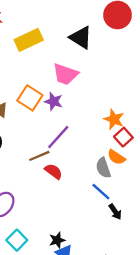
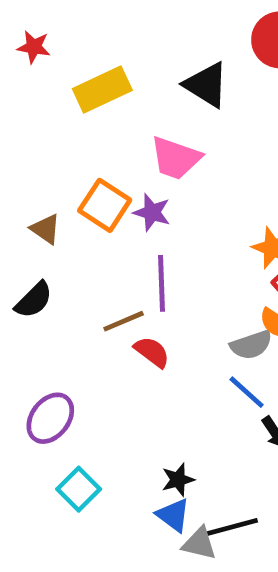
purple line: (58, 137) -> (161, 283), turned -44
gray semicircle: (103, 168) -> (251, 345), turned -90
black star: (57, 240) -> (178, 480), moved

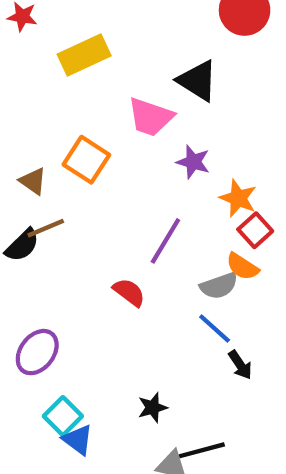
black triangle: (206, 85) -> (197, 81), moved
purple star: (152, 212) -> (193, 162), moved
purple line: (161, 283) -> (165, 241), moved, turned 33
brown line: (124, 321) -> (46, 228), moved
blue triangle: (173, 515) -> (78, 440), moved

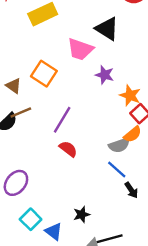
purple line: (165, 241) -> (62, 120), moved
orange semicircle: (242, 267) -> (133, 134), turned -72
blue triangle: (78, 440) -> (54, 231), moved

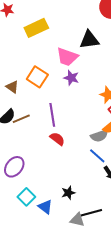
black triangle: (107, 29) -> (89, 40), turned -40
purple star: (105, 75) -> (71, 78), moved
brown line: (21, 112) -> (21, 119), moved
purple line: (62, 120) -> (52, 115), turned -40

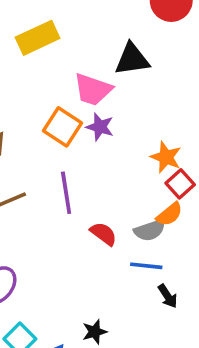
orange square: (37, 77) -> (63, 127), moved
red semicircle: (57, 139) -> (104, 234), moved
blue line: (97, 156) -> (146, 266), turned -36

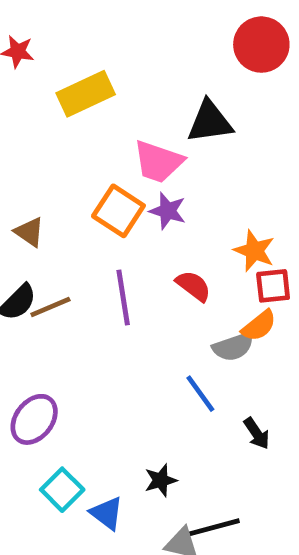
red square: (180, 184) -> (273, 286), turned 36
red semicircle: (104, 234) -> (193, 286), moved
blue line: (146, 266) -> (200, 394), moved, turned 48

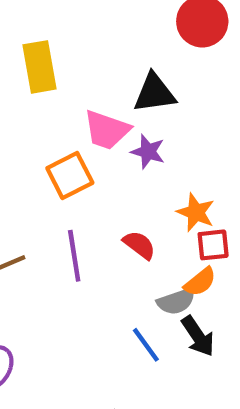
yellow rectangle: (86, 94) -> (39, 67), turned -75
orange square: (118, 211) -> (70, 175), turned 30
purple star: (168, 211) -> (148, 152), moved
black arrow: (257, 433) -> (198, 336), moved, size x1.4

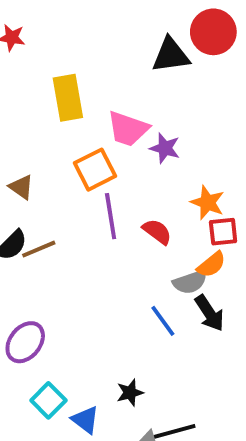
yellow rectangle: (39, 67) -> (68, 98), moved
black triangle: (155, 93) -> (171, 55), moved
purple line: (74, 256) -> (111, 216), moved

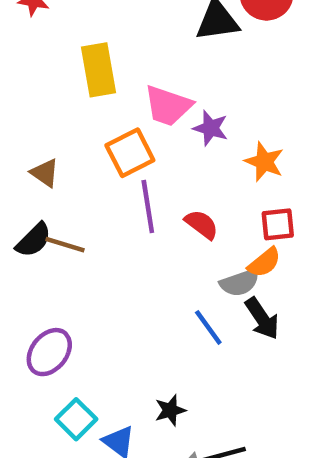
orange star: (208, 203) -> (264, 162), moved
brown line: (39, 249) -> (65, 245), turned 40

